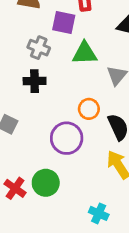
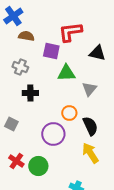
gray cross: (39, 48) -> (20, 67), moved
red cross: (15, 188) -> (16, 161), moved

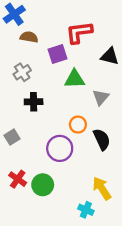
purple square: (51, 51) -> (57, 54), turned -30
gray cross: (20, 67) -> (22, 72), turned 35
gray square: (11, 124) -> (12, 137), turned 32
yellow arrow: (90, 153) -> (102, 188), moved

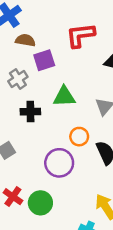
purple square: (57, 54) -> (44, 60), moved
green triangle: (74, 79) -> (64, 97), moved

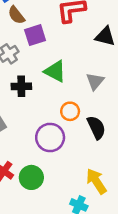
brown semicircle: (25, 40) -> (16, 15), turned -138
green triangle: (64, 97) -> (55, 71), turned 30

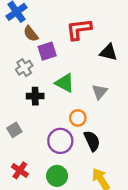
black semicircle: (96, 128) -> (92, 141), moved
green circle: (31, 177) -> (57, 176), moved

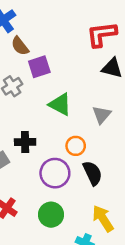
red L-shape: (79, 29) -> (102, 34), moved
black cross: (35, 96) -> (25, 142), moved

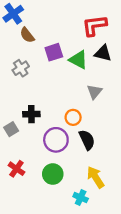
purple square: (39, 67) -> (54, 52), moved
green triangle: (60, 104) -> (78, 60), moved

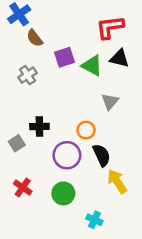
yellow arrow: (96, 177) -> (117, 181), moved

